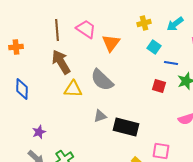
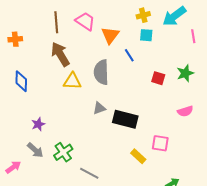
cyan arrow: (175, 24) -> (174, 16), size x1.4
cyan square: (154, 47) -> (146, 35), moved, turned -32
blue line: (171, 63) -> (129, 55), moved, turned 48
gray semicircle: (102, 80) -> (101, 72), turned 45

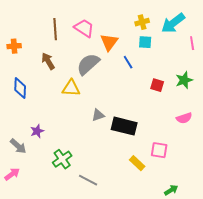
brown arrow: (60, 54) -> (48, 61), moved, size x0.7
gray semicircle: (101, 72) -> (88, 64), moved, turned 50
gray arrow: (35, 150) -> (18, 146), moved

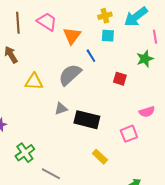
gray semicircle: (88, 64) -> (70, 75), moved
green star: (184, 80) -> (145, 59), moved
pink square: (159, 150) -> (129, 134), moved, turned -30

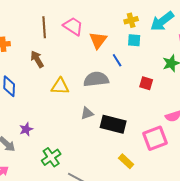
gray semicircle: (70, 75) -> (96, 79), turned 35
pink square: (129, 134) -> (155, 138), size x1.4

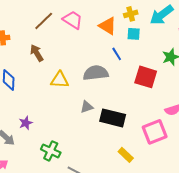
brown line: (44, 27) -> (44, 21), turned 50
orange triangle: (98, 40) -> (108, 26), moved, turned -36
red square: (146, 83) -> (146, 77), size x1.6
green cross: (51, 157) -> (51, 151), turned -30

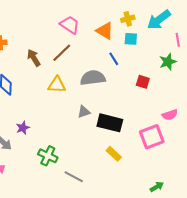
brown line: (44, 21) -> (62, 53), moved
red square: (146, 77) -> (143, 82), size x0.6
yellow rectangle: (126, 155) -> (114, 154), moved

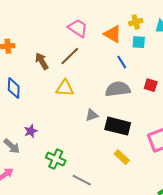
gray semicircle: (93, 78) -> (118, 89), moved

